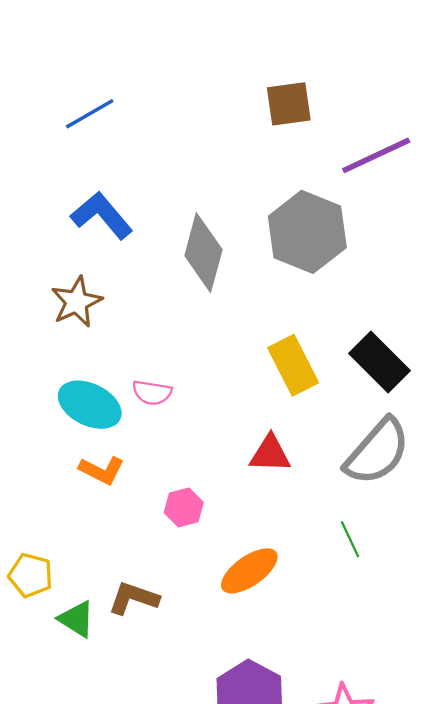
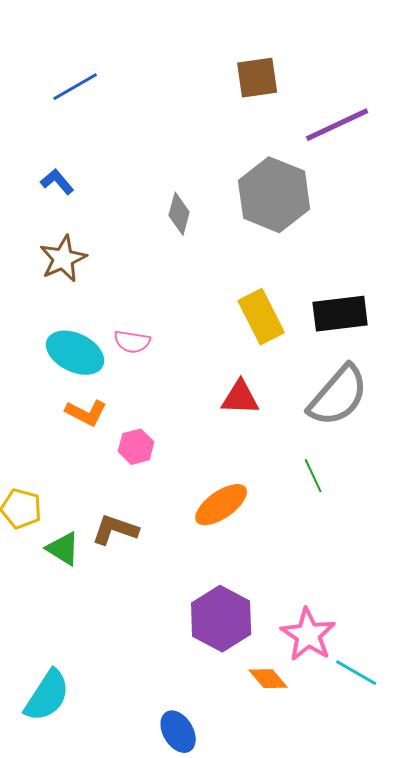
blue L-shape: (102, 215) -> (57, 182), moved, size x0.6
gray diamond: (203, 253) -> (179, 214), size x0.6
black rectangle: (379, 362) -> (340, 314), turned -52
pink hexagon: (184, 507) -> (136, 447), moved

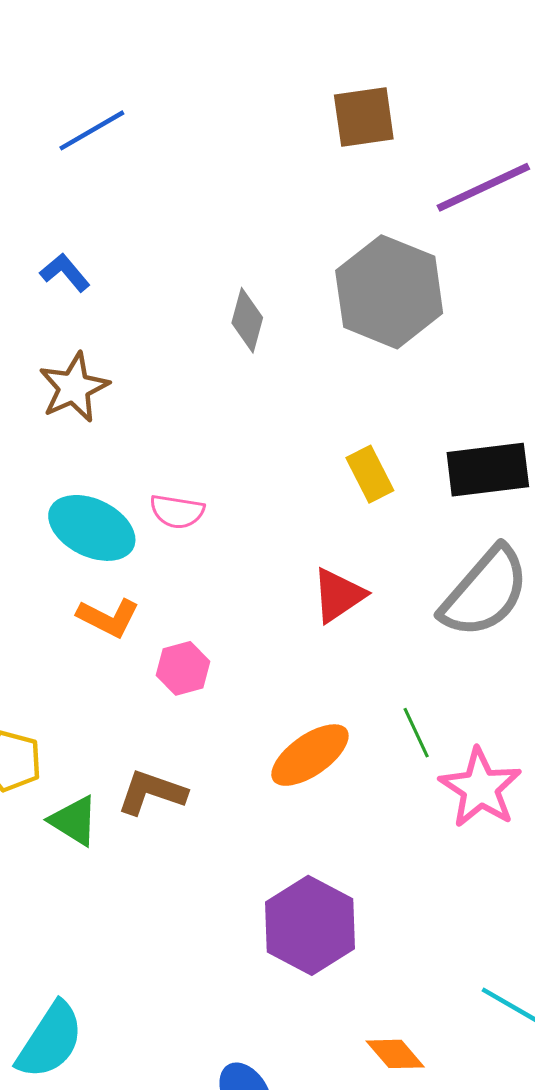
yellow rectangle: (261, 317) -> (370, 474), size x0.7
red triangle: (240, 398) -> (338, 595), turned -36
green line: (313, 476) -> (416, 733), moved
pink star: (308, 635) -> (480, 788), moved
orange diamond: (268, 679) -> (395, 1054), moved

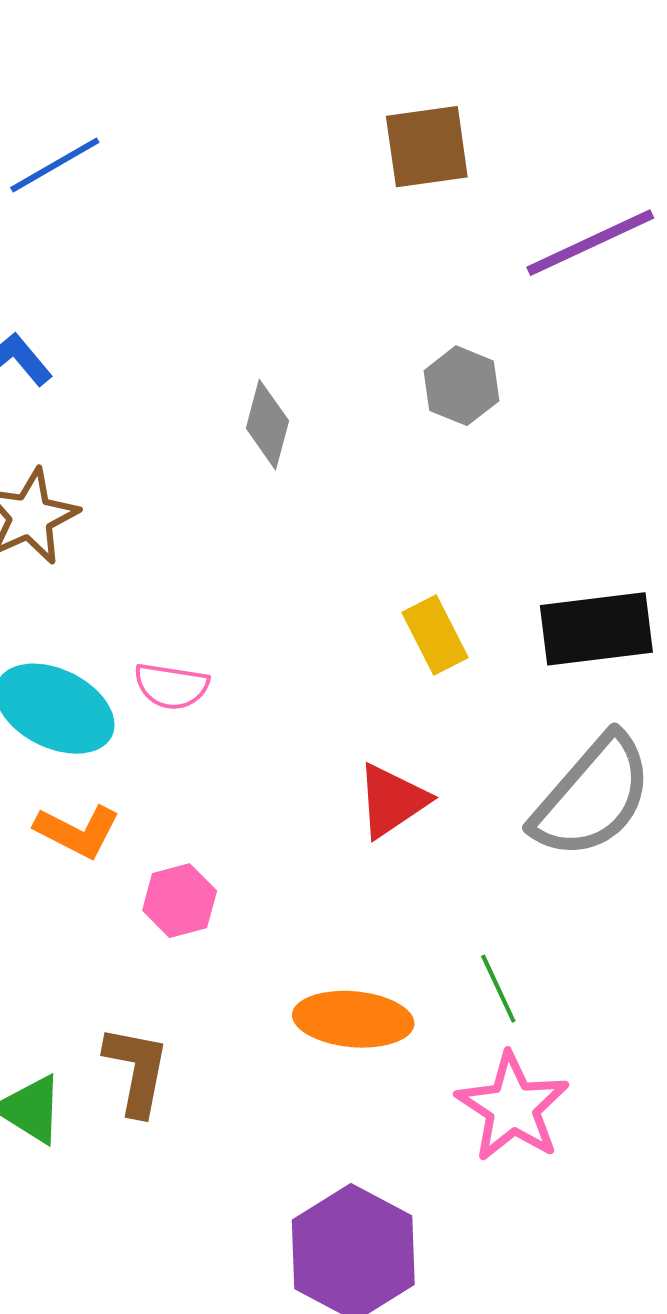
gray hexagon: (389, 292) -> (462, 386), size x0.5
orange ellipse: (310, 755) -> (353, 1019), turned 40
pink star: (480, 788) -> (513, 1107), moved
brown L-shape: (152, 792) -> (137, 1070), turned 82

